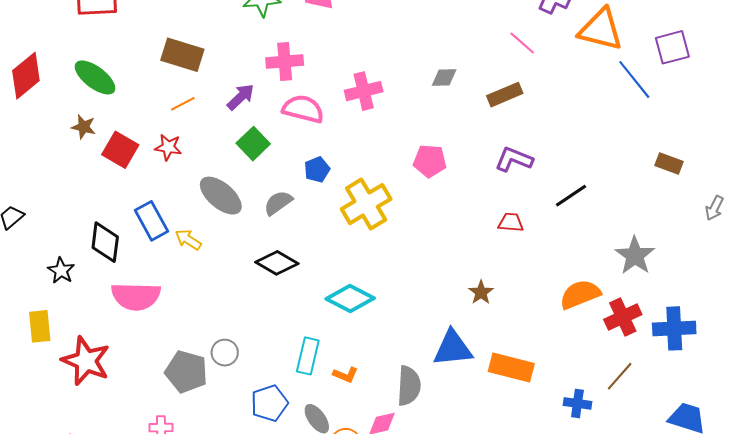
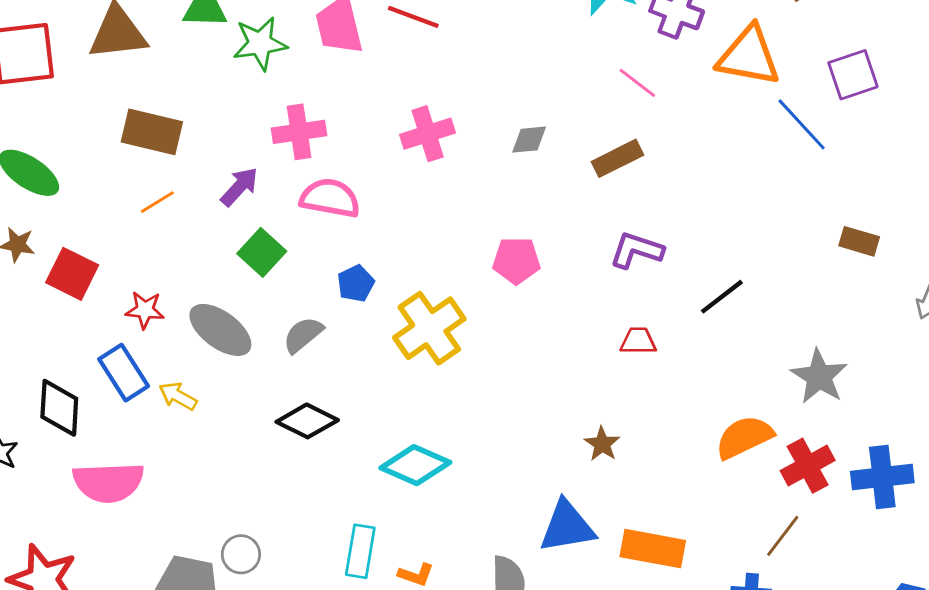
pink cross: (364, 91) -> (428, 134), moved
red star: (168, 147) -> (145, 310), moved
brown line: (620, 376) -> (783, 536), moved

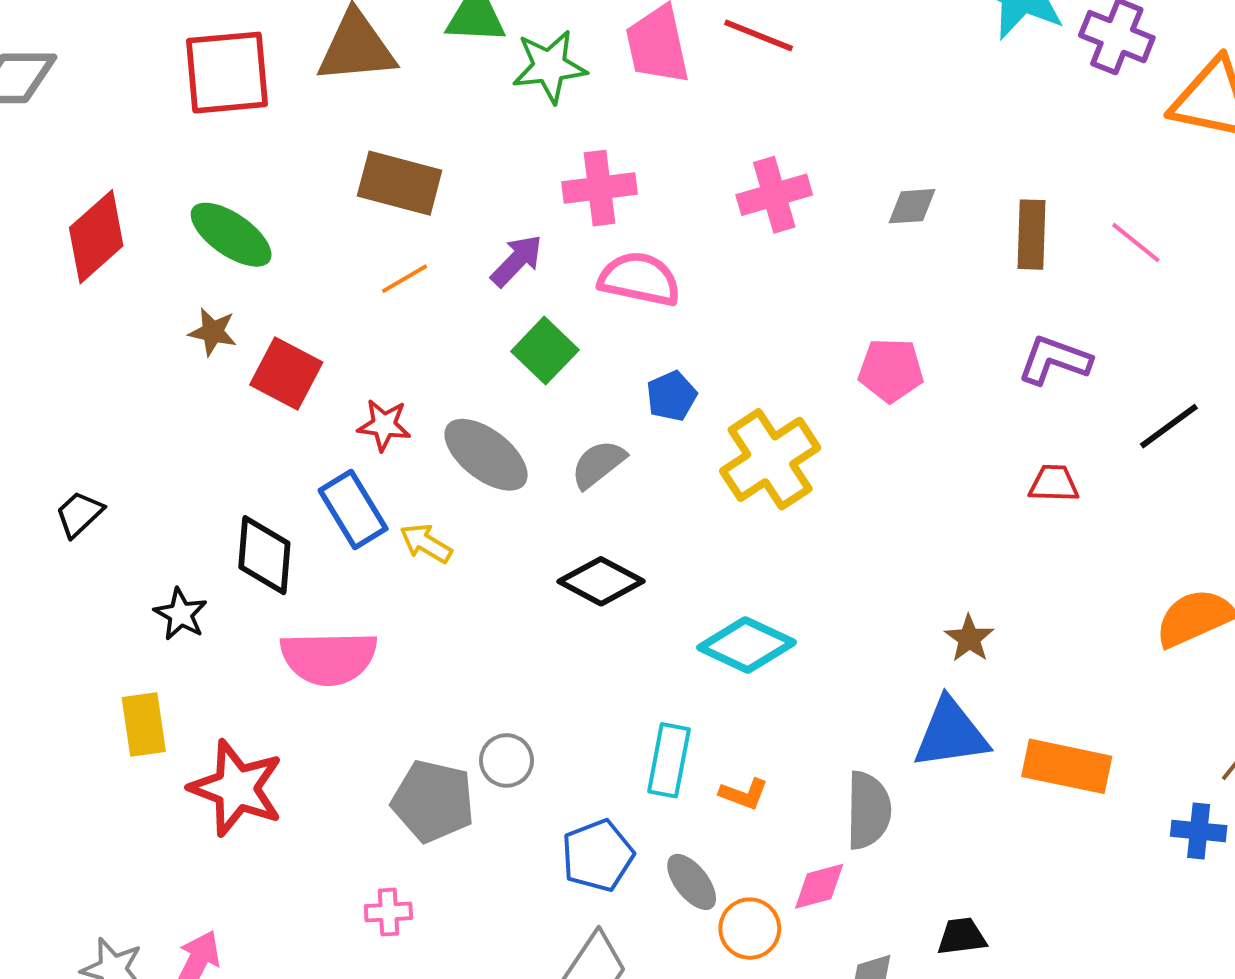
pink line: (637, 83) -> (1136, 243), moved
brown rectangle: (617, 158) -> (1032, 235), turned -63
brown star: (602, 444) -> (969, 638), moved

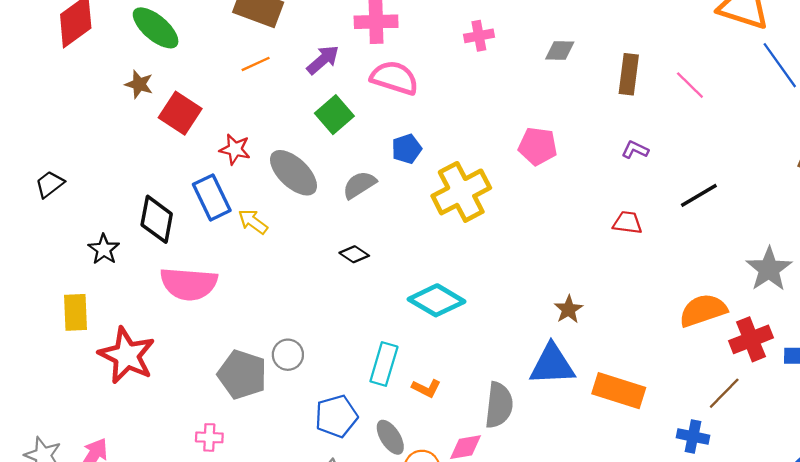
pink cross: (774, 195) -> (479, 36), size x0.7
purple L-shape: (1054, 360) -> (635, 150), size x0.6
black diamond: (601, 581) -> (354, 254), size x0.6

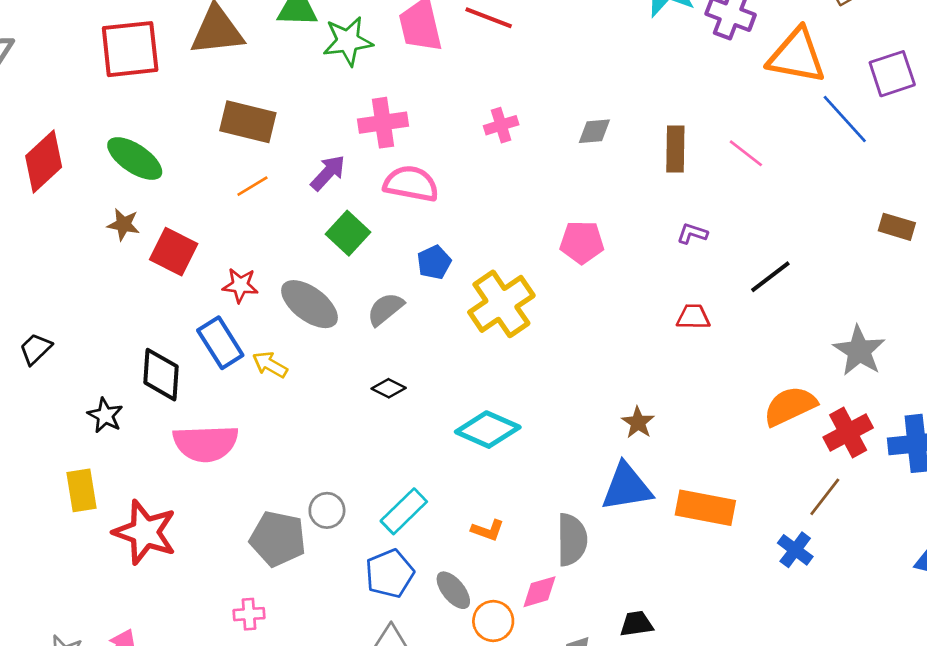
cyan rectangle: (384, 364) -> (404, 511), moved, turned 36
blue cross: (693, 436) -> (795, 550), turned 32

